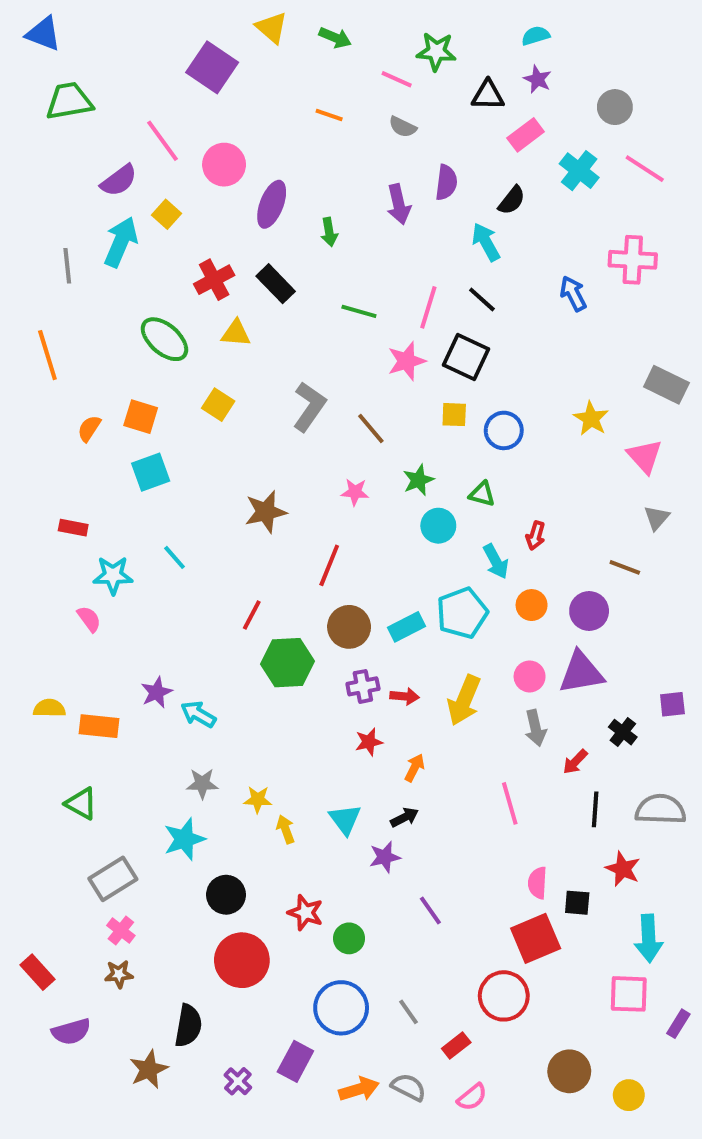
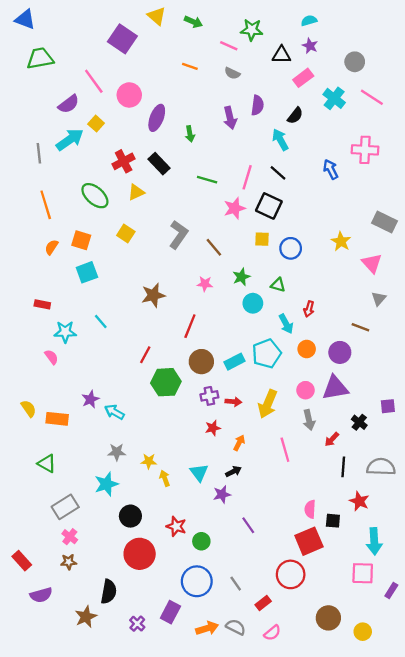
cyan arrow: (121, 242) -> (70, 140), turned 32
yellow triangle: (236, 333) -> (136, 192), turned -30
orange line: (47, 355) -> (46, 205), moved
yellow semicircle: (49, 708) -> (29, 409), turned 54
pink line: (510, 803) -> (285, 450), moved

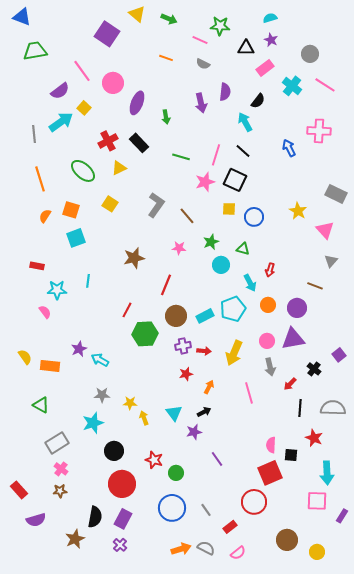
cyan line: (101, 322) -> (88, 281), turned 48
purple square: (388, 406) -> (339, 355), turned -32
purple rectangle: (170, 612) -> (123, 519), moved

